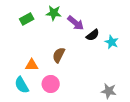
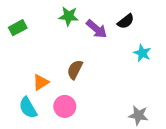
green rectangle: (27, 19) -> (18, 28), moved
black semicircle: (93, 35) -> (126, 21), moved
orange triangle: (32, 65) -> (41, 82), turned -32

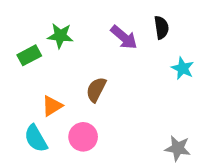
green star: (69, 16) -> (60, 36), moved
black semicircle: (126, 21) -> (161, 28), turned -60
green rectangle: (18, 28) -> (29, 55), moved

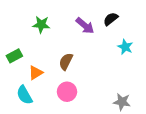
black semicircle: (161, 28) -> (111, 19), turned -120
green rectangle: (29, 55) -> (14, 56), moved
pink circle: (83, 137) -> (67, 92), moved

